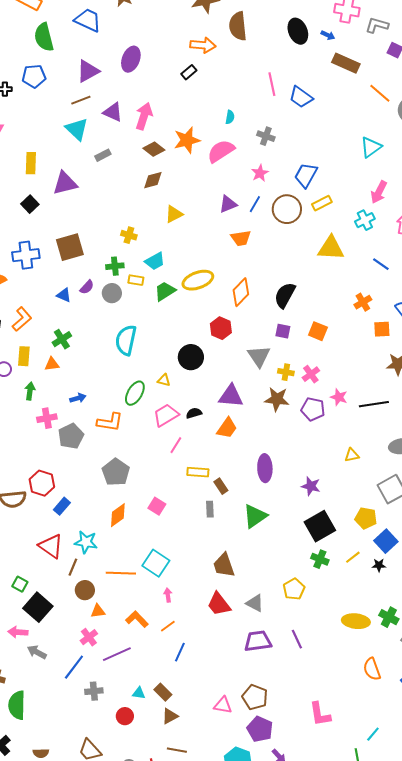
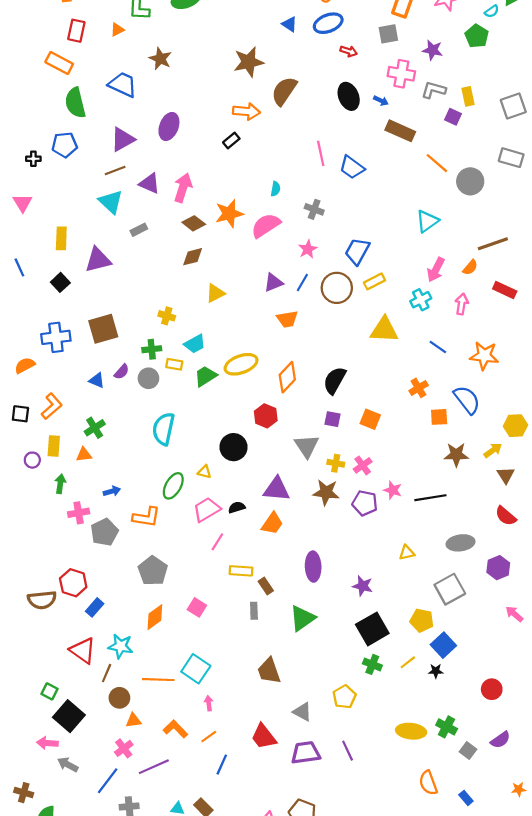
brown semicircle: (238, 26) -> (284, 91), turned 40
red trapezoid: (219, 604) -> (264, 737), moved

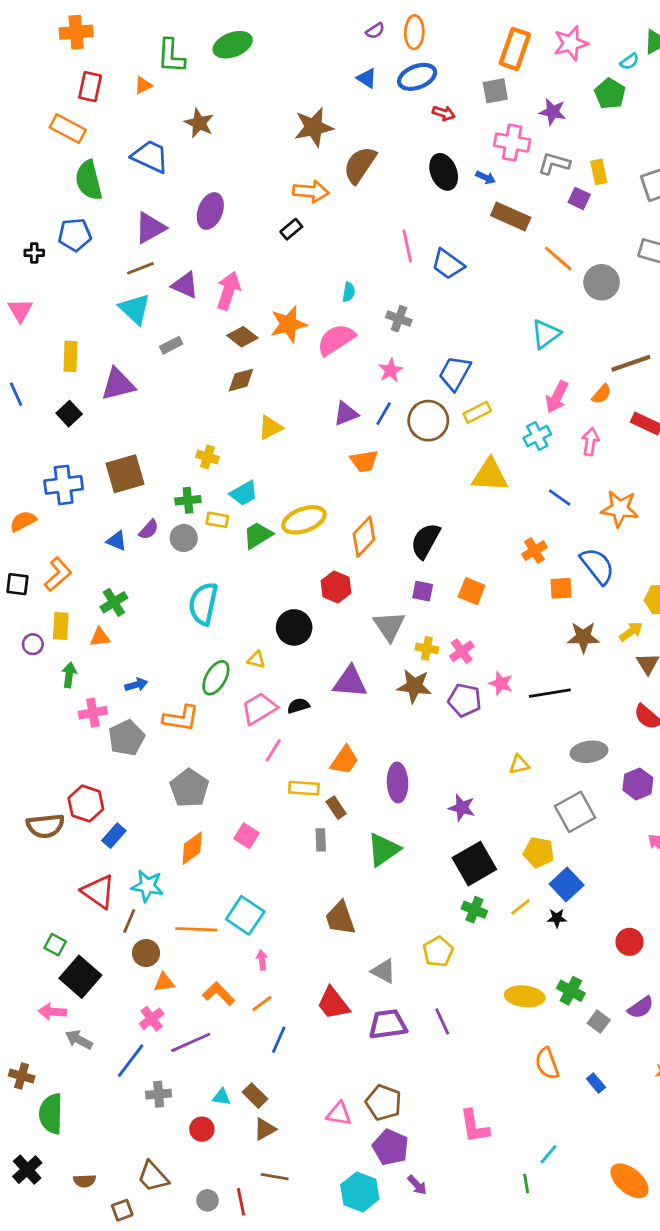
orange trapezoid: (272, 524) -> (344, 760), moved

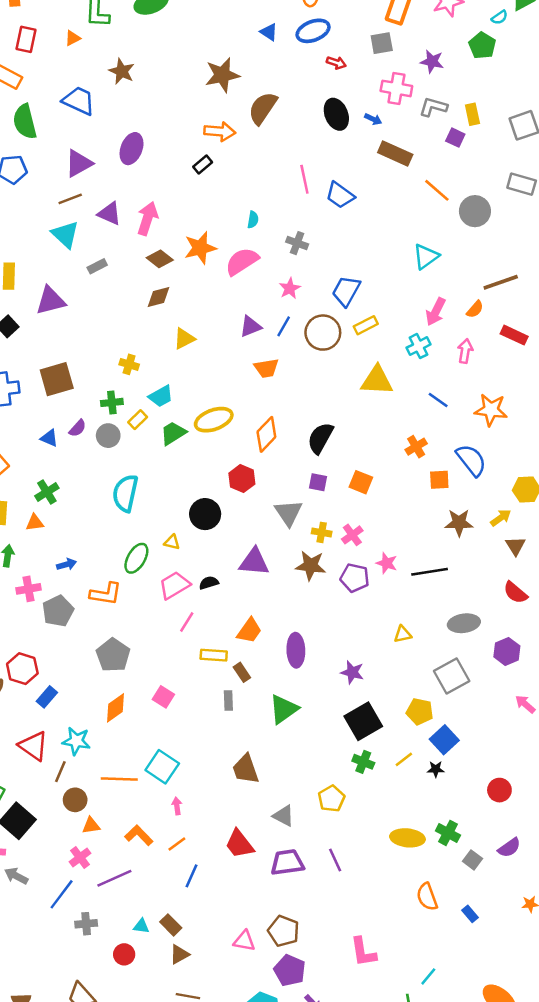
yellow rectangle: (217, 520) -> (138, 420), turned -54

